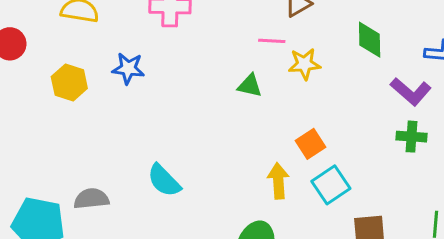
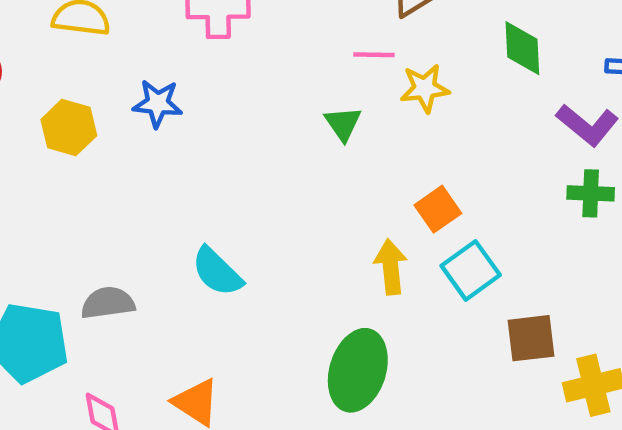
green triangle: (250, 86) -> (343, 124), turned 44

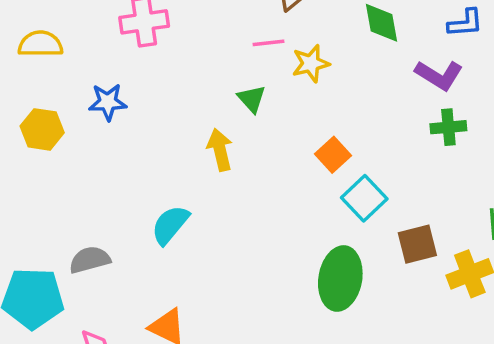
yellow arrow: (391, 267) -> (220, 150), moved
cyan semicircle: (217, 272) -> (170, 225), turned 93
green ellipse: (358, 370) -> (340, 278), moved

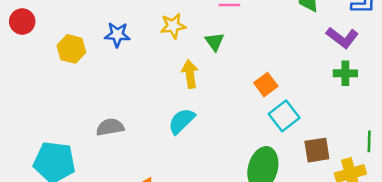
yellow star: (311, 63) -> (173, 26), moved
cyan semicircle: (170, 225) -> (182, 121), moved
gray semicircle: (90, 260) -> (110, 127), moved

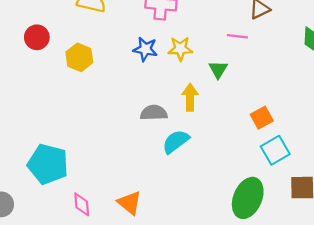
red circle: (22, 21) -> (37, 37), moved
blue star: (117, 35) -> (145, 49), moved
gray semicircle: (110, 127) -> (154, 113), moved

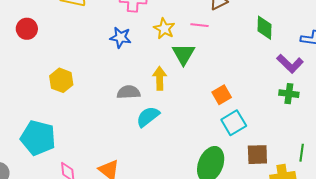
yellow star: (180, 49) -> (164, 29), moved, turned 30
yellow hexagon: (79, 57) -> (61, 80), moved
green triangle: (218, 69) -> (183, 54), size x1.4

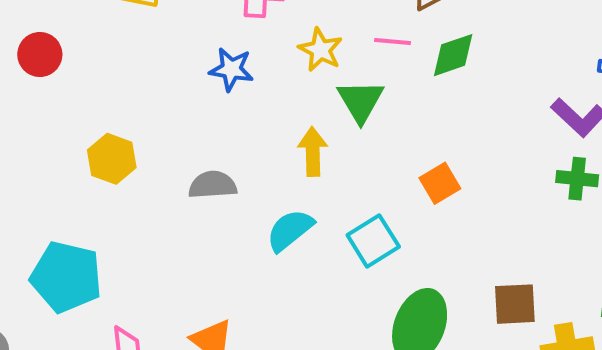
green diamond: (265, 28) -> (453, 55), moved, turned 70
gray semicircle: (129, 92) -> (213, 185), moved
cyan square: (234, 123) -> (373, 241), moved

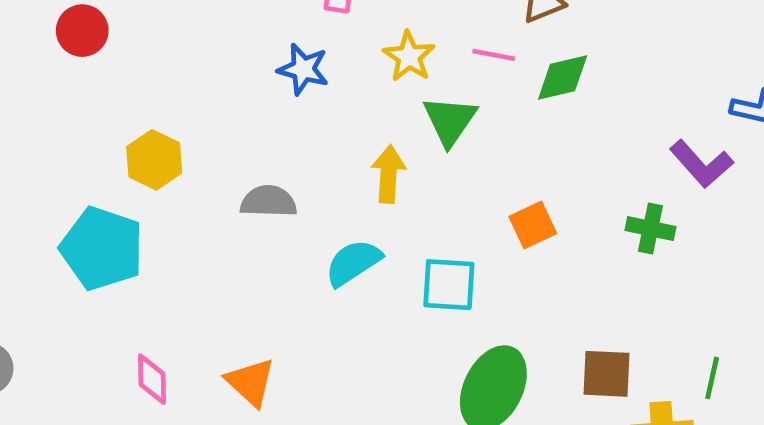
green cross: (577, 179) -> (650, 229), moved
cyan square: (373, 241) -> (449, 285), turned 30
cyan pentagon: (66, 277) -> (102, 248), moved

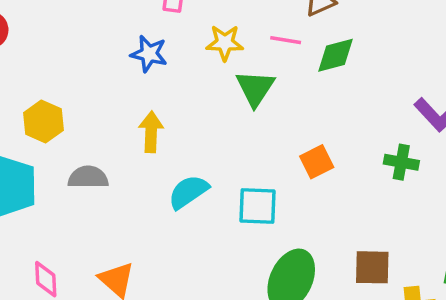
yellow star: (409, 56) -> (225, 43), turned -30
yellow arrow: (389, 174) -> (151, 132), moved
gray semicircle: (268, 201) -> (88, 177), moved

